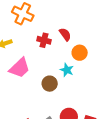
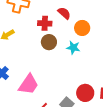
pink trapezoid: (20, 68) -> (29, 84), moved
brown circle: (50, 84) -> (49, 42), moved

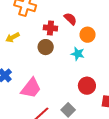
brown circle: (49, 42) -> (46, 47), moved
red circle: (85, 93) -> (87, 86), moved

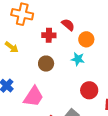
yellow arrow: (13, 37) -> (12, 47), turned -112
brown circle: (46, 47) -> (46, 64), moved

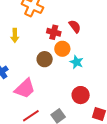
orange circle: (86, 39) -> (62, 49), moved
yellow arrow: (12, 47) -> (15, 35), turned 40

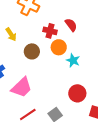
yellow arrow: (15, 35) -> (11, 34), turned -32
brown circle: (45, 59) -> (32, 51), moved

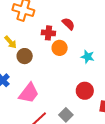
brown circle: (32, 51) -> (25, 56), moved
cyan star: (73, 60) -> (88, 57), moved

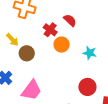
red cross: (48, 33) -> (50, 30), turned 32

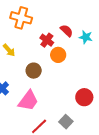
brown circle: (27, 53) -> (34, 71), moved
cyan star: (90, 53) -> (86, 37), moved

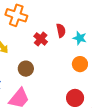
red semicircle: (67, 31) -> (61, 31), turned 32
orange circle: (58, 55) -> (80, 64), moved

